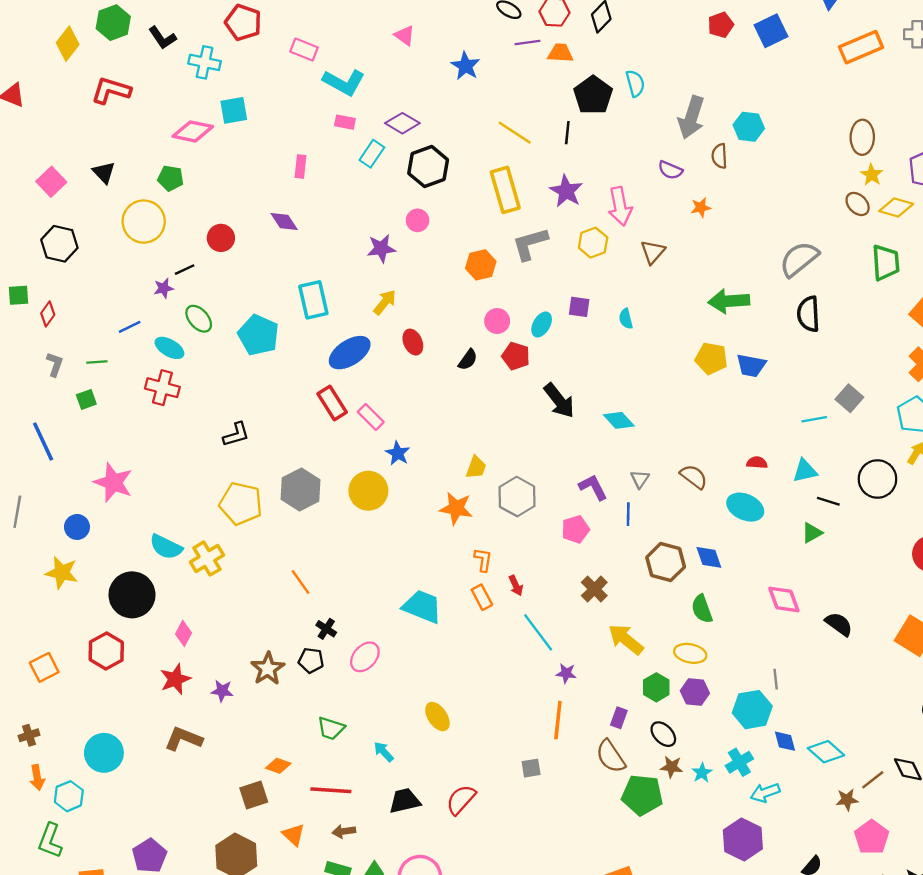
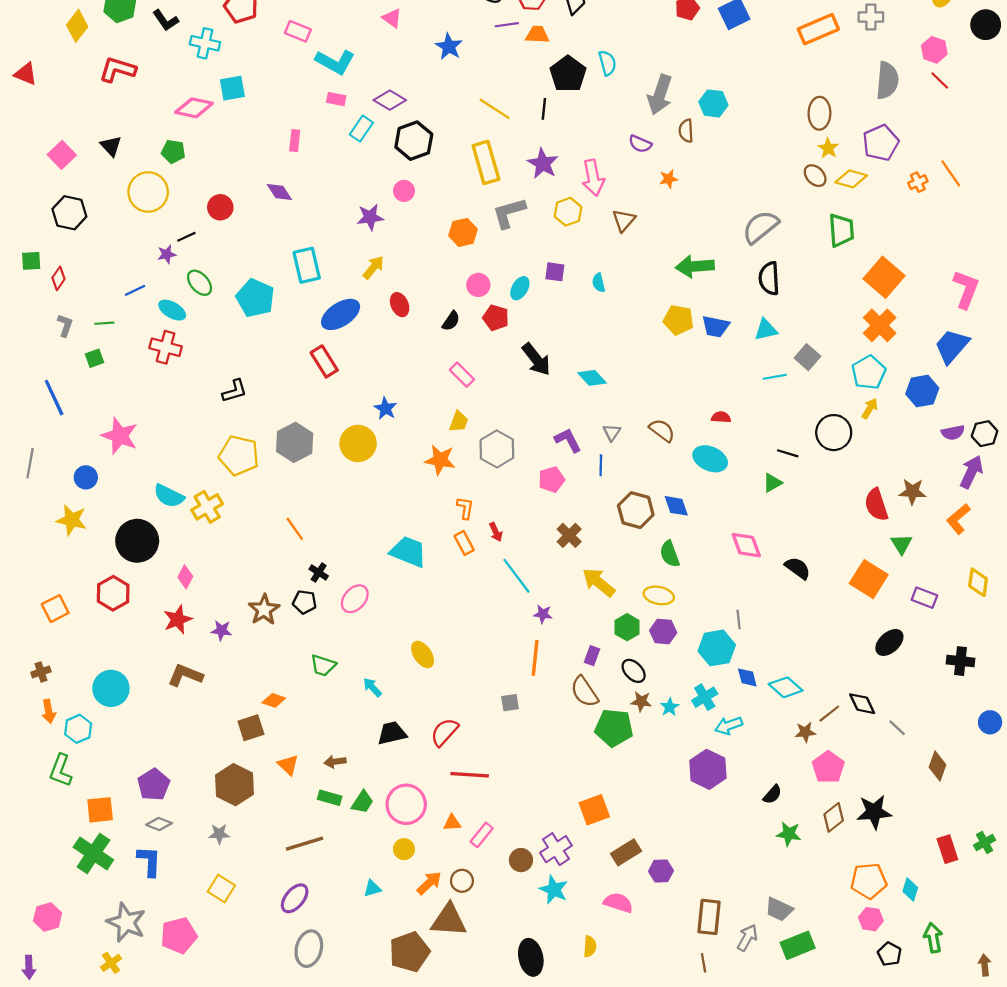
pink rectangle: (371, 417) -> (462, 375), moved
cyan triangle: (805, 471) -> (766, 330), moved
red line: (331, 790) -> (470, 775), moved

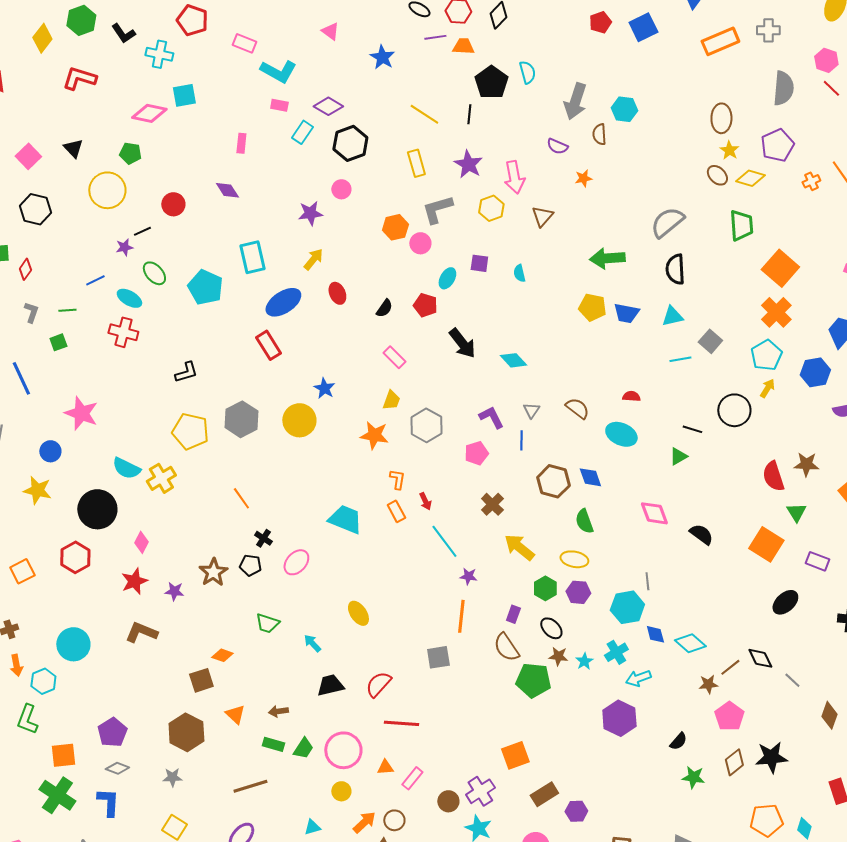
yellow rectangle: (486, 162) -> (416, 163), size x0.7
pink circle: (478, 285) -> (420, 243), moved
gray square: (510, 703) -> (438, 657), size x1.4

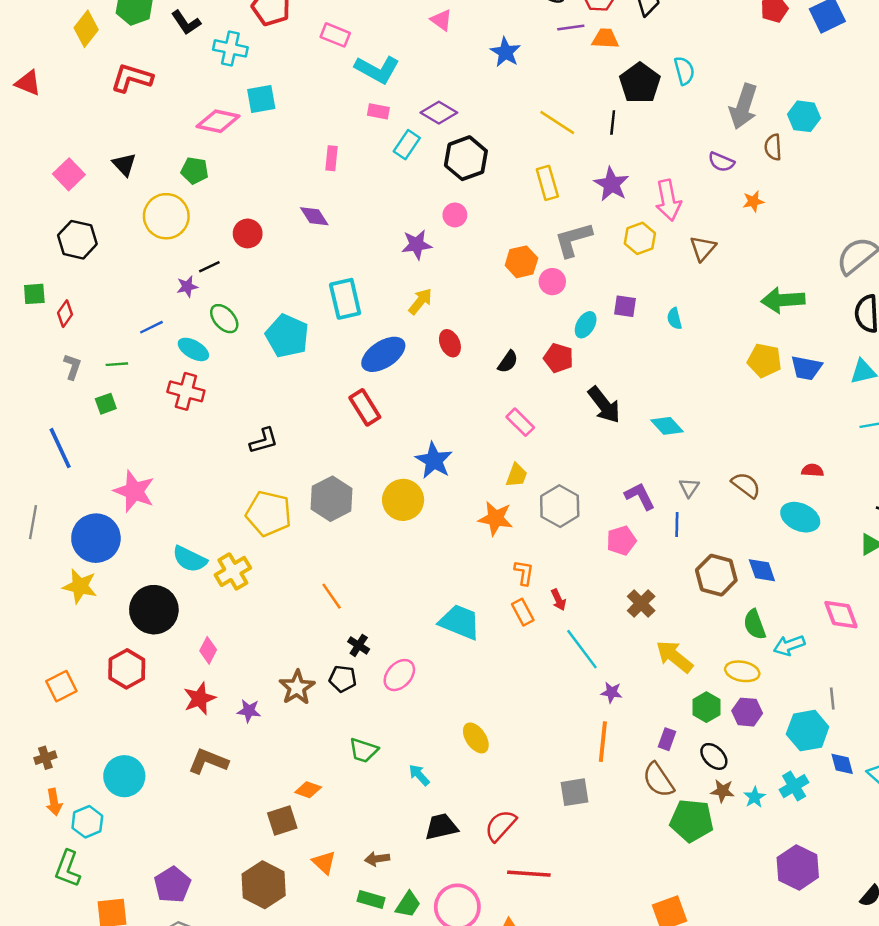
blue star: (324, 388) -> (434, 460), size x1.4
blue circle: (50, 451) -> (96, 538), size x1.8
cyan arrow: (638, 678) -> (789, 645), moved

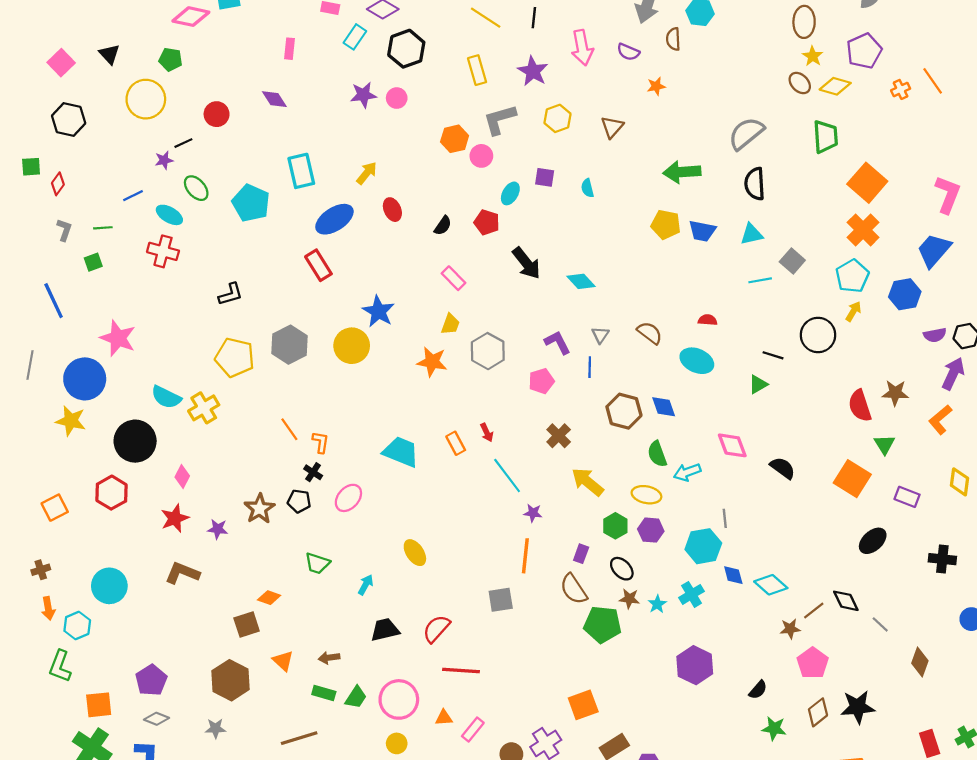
pink arrow: (668, 200) -> (582, 48), moved
purple star: (417, 245) -> (363, 95), moved
orange L-shape: (524, 573) -> (321, 442), moved
cyan arrow: (419, 775) -> (366, 585), turned 72

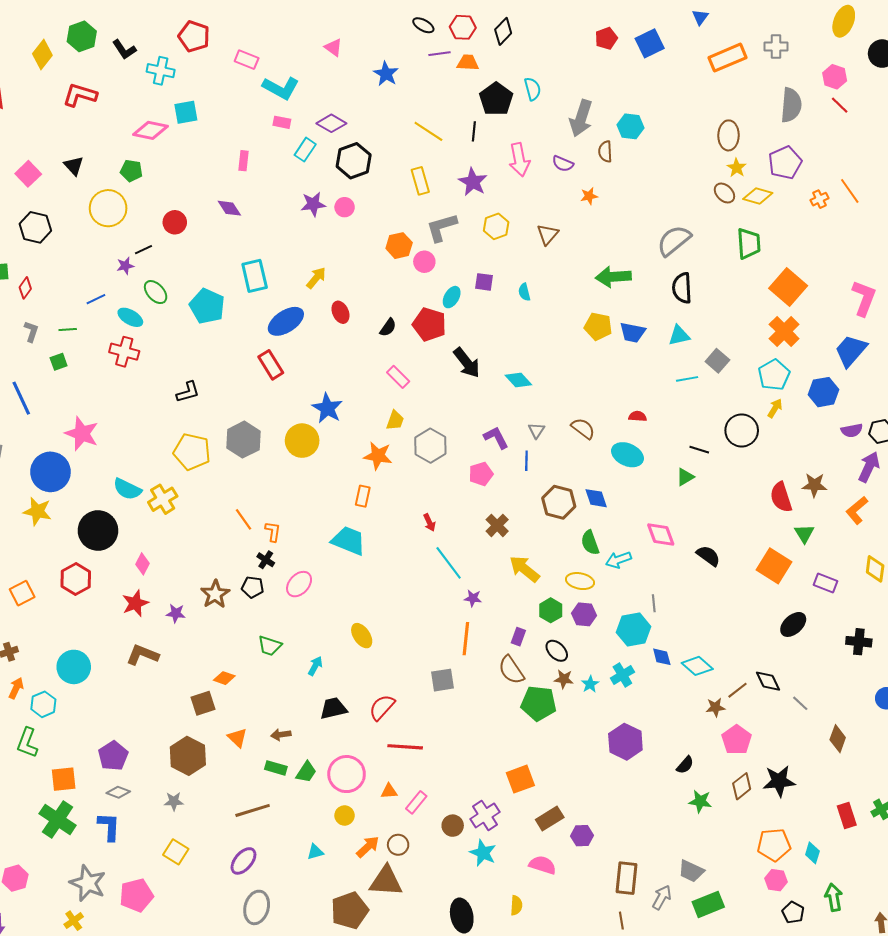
red pentagon: (487, 222) -> (429, 324), size x1.4
orange rectangle: (456, 443) -> (363, 496), moved, turned 40
orange arrow: (48, 608) -> (16, 688), turned -145

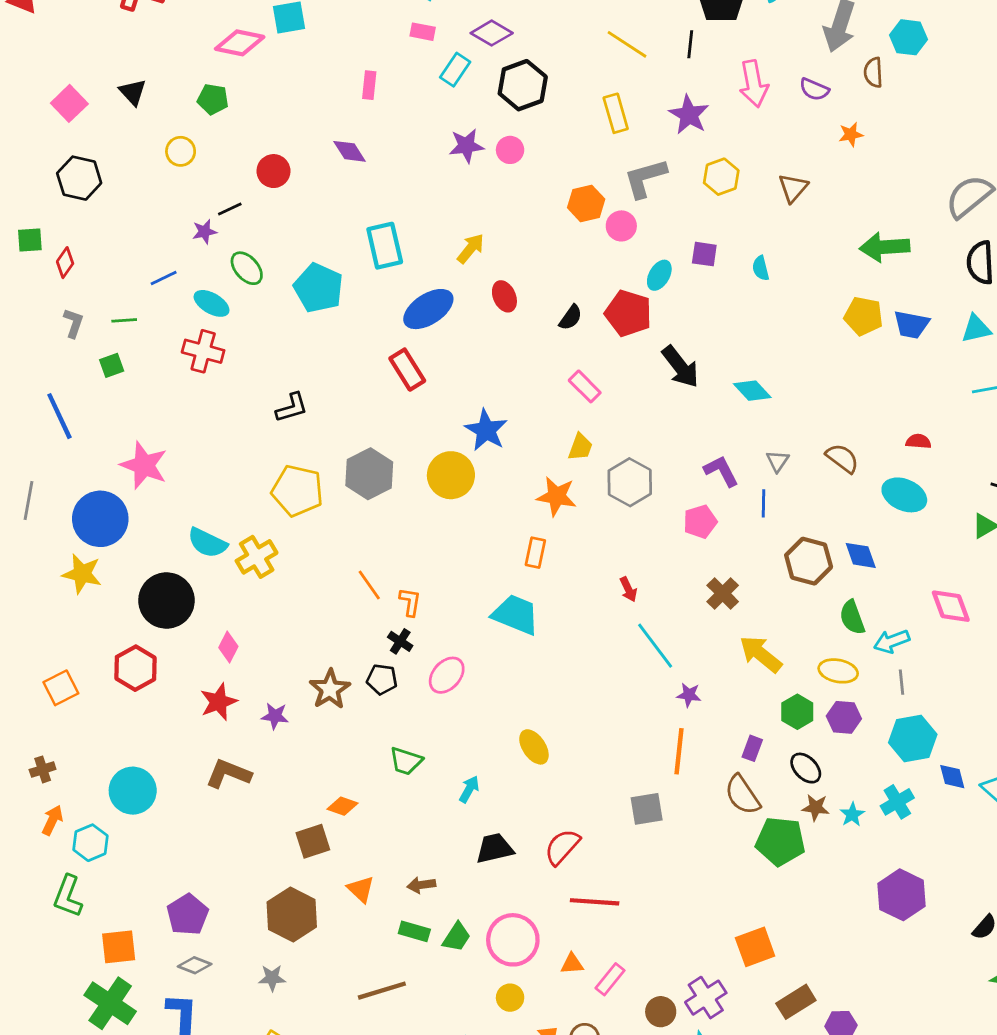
yellow circle: (108, 208) -> (181, 151), size x0.6
gray line: (654, 603) -> (901, 682), moved

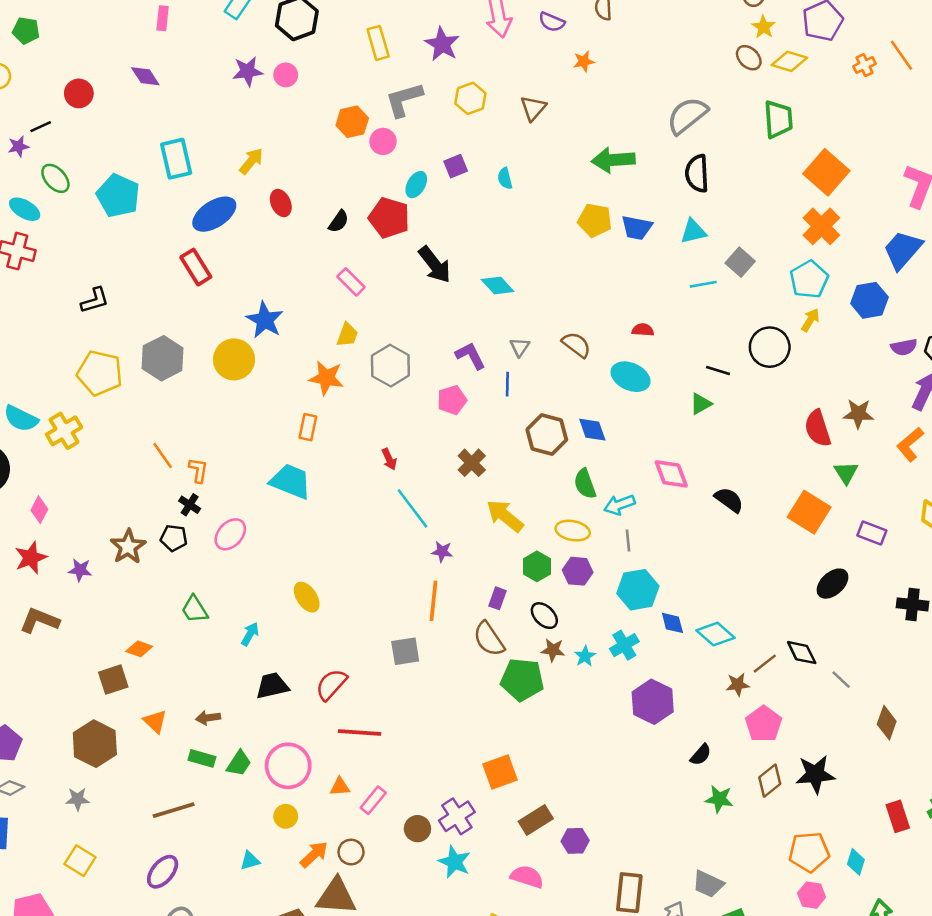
purple square: (704, 254) -> (456, 166), turned -30
green trapezoid: (406, 761) -> (195, 609), turned 40
purple hexagon: (901, 895) -> (653, 702), moved

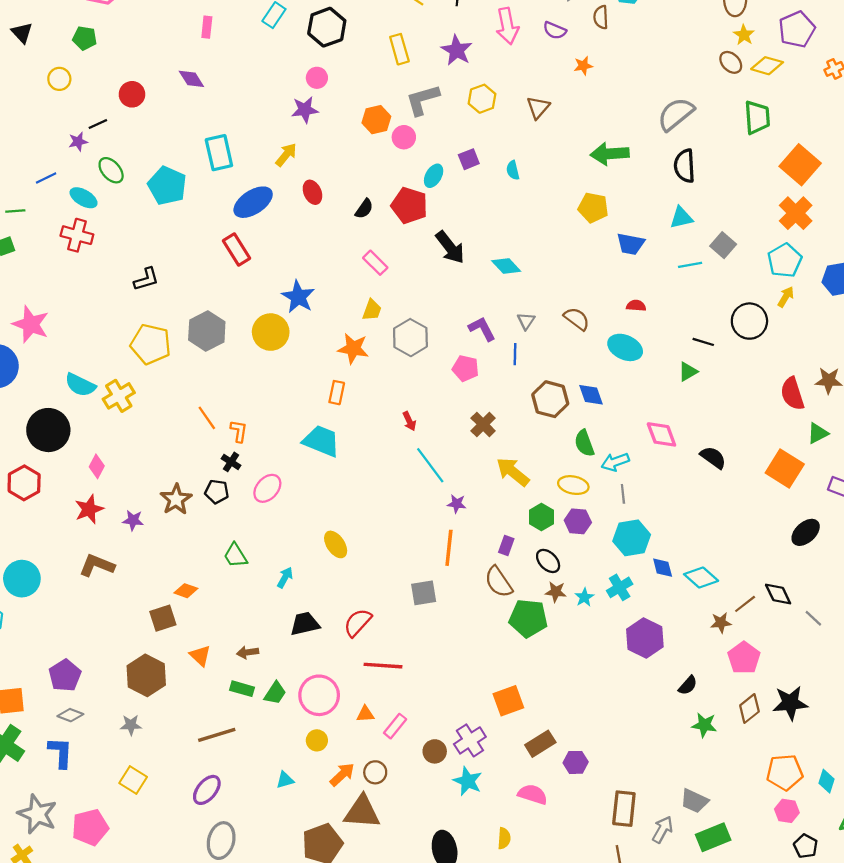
purple star: (248, 71) -> (305, 110), moved
blue trapezoid: (637, 228) -> (631, 244), moved
pink pentagon: (452, 400) -> (465, 368), turned 30
green triangle: (846, 473) -> (818, 433), turned 35

